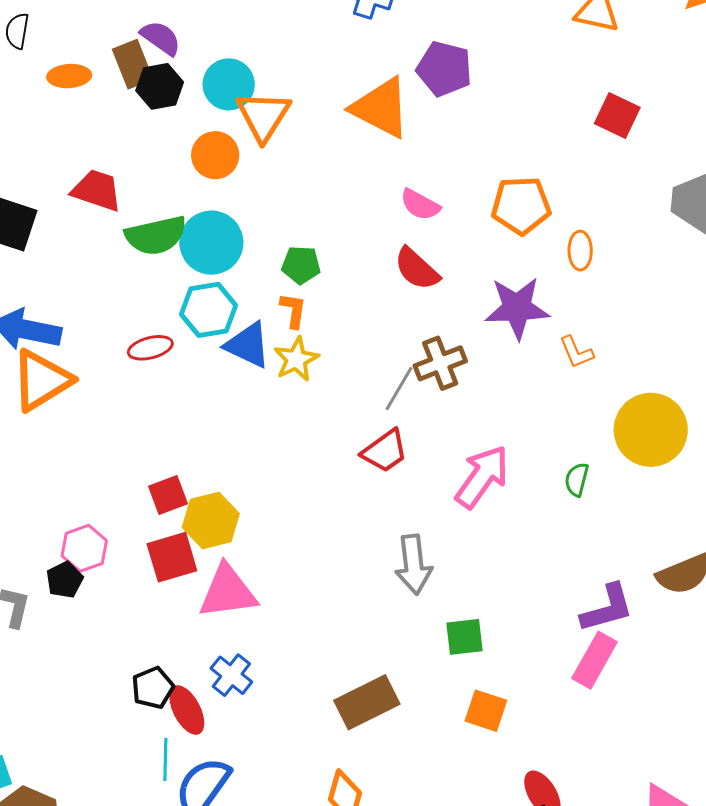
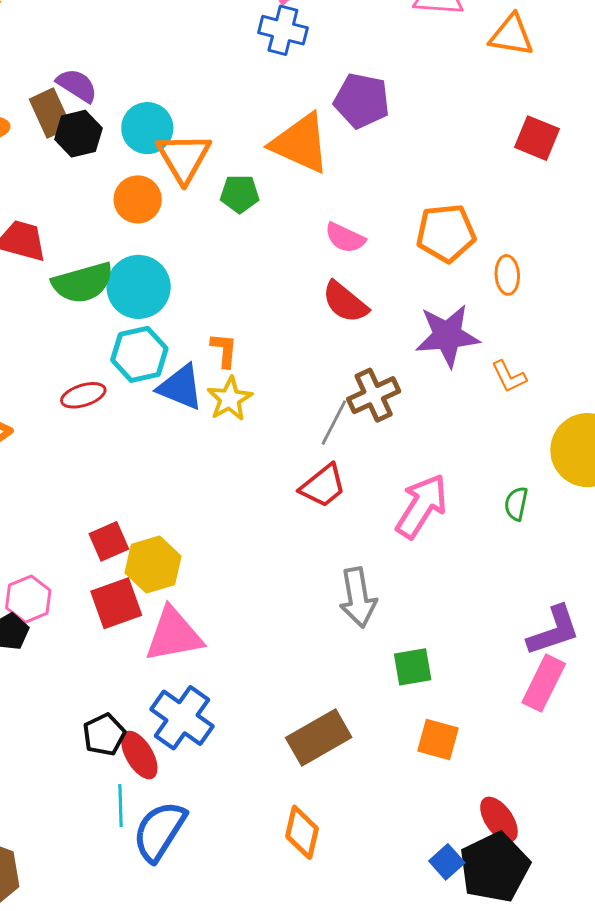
green pentagon: (301, 265) -> (240, 194), moved
blue cross: (231, 675) -> (182, 718), size x1.5

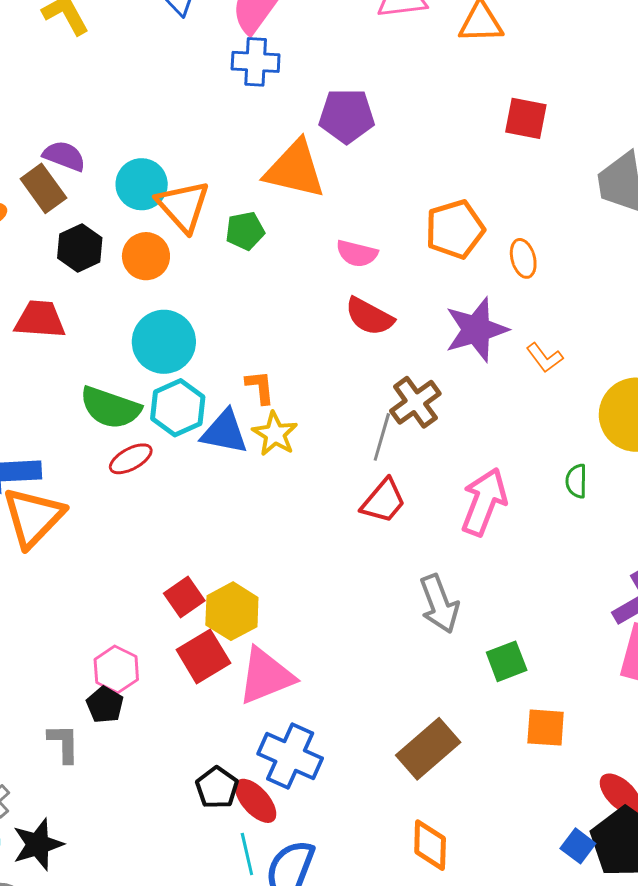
black hexagon: (78, 134) -> (80, 248), moved
green semicircle: (83, 283) -> (110, 408), moved, turned 46

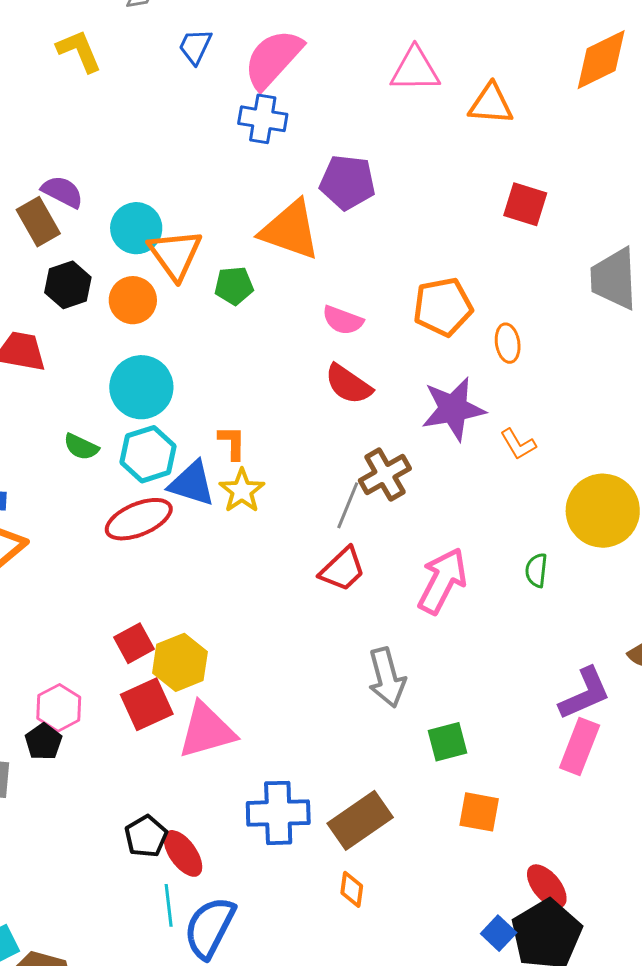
green semicircle: (110, 408) -> (81, 447), size x0.6
red ellipse: (131, 459) -> (139, 519), moved, size x1.5
blue cross: (290, 756) -> (278, 813), moved, turned -32
orange diamond: (430, 845) -> (352, 889), moved, size x0.7

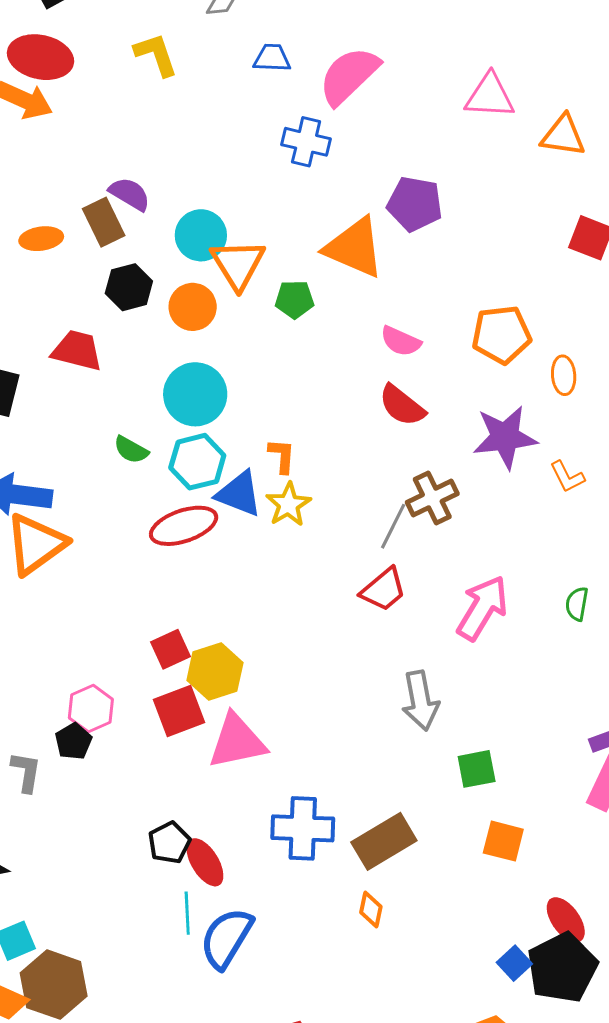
blue trapezoid: (195, 46) -> (272, 58), turned 63
blue cross: (263, 119) -> (306, 142), moved

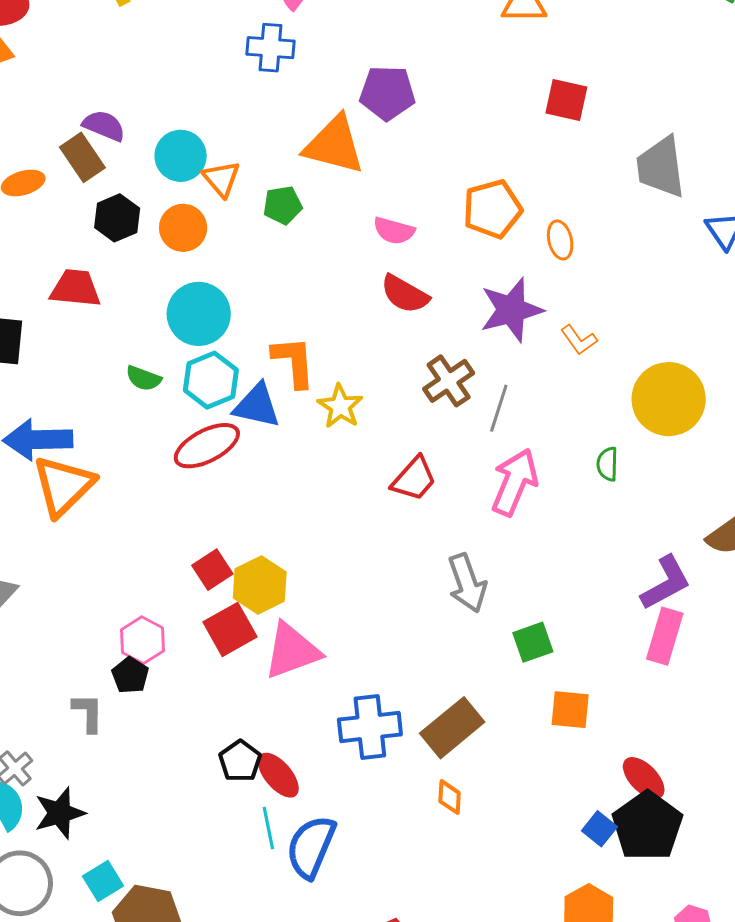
orange triangle: (238, 264) -> (221, 179), size x0.7
orange L-shape: (282, 456) -> (294, 362), size x1.5
yellow star: (288, 504) -> (340, 406), moved
gray line: (393, 526) -> (499, 408), moved

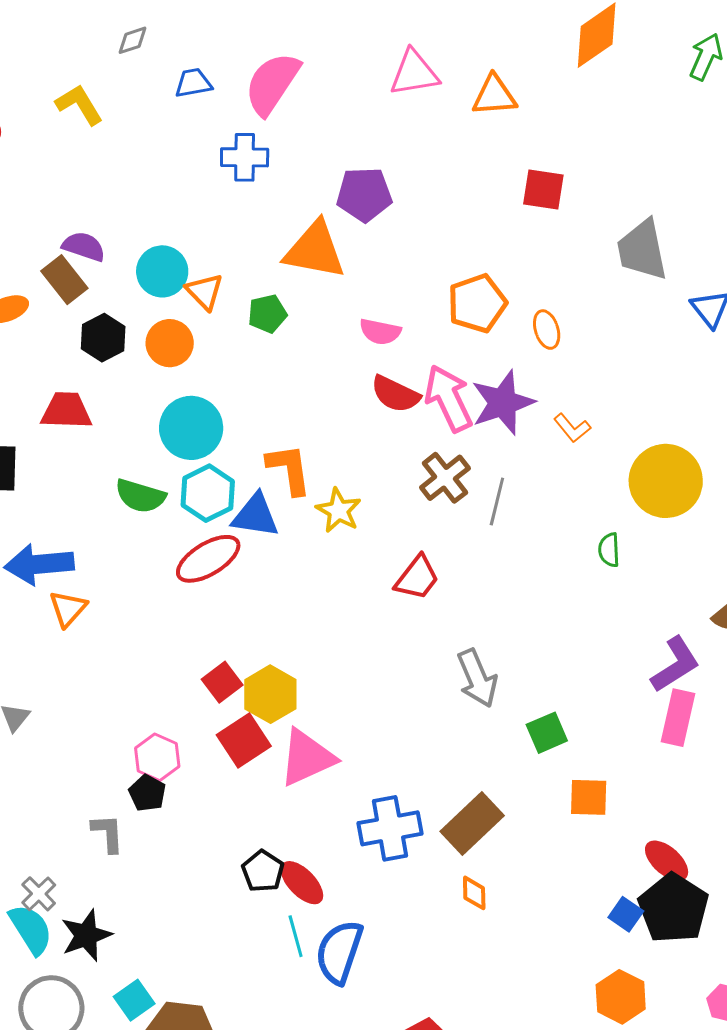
green semicircle: (143, 378) -> (140, 496), size x1.4
pink arrow: (515, 482) -> (449, 398), moved, turned -44
orange triangle: (63, 486) -> (68, 609), size x0.6

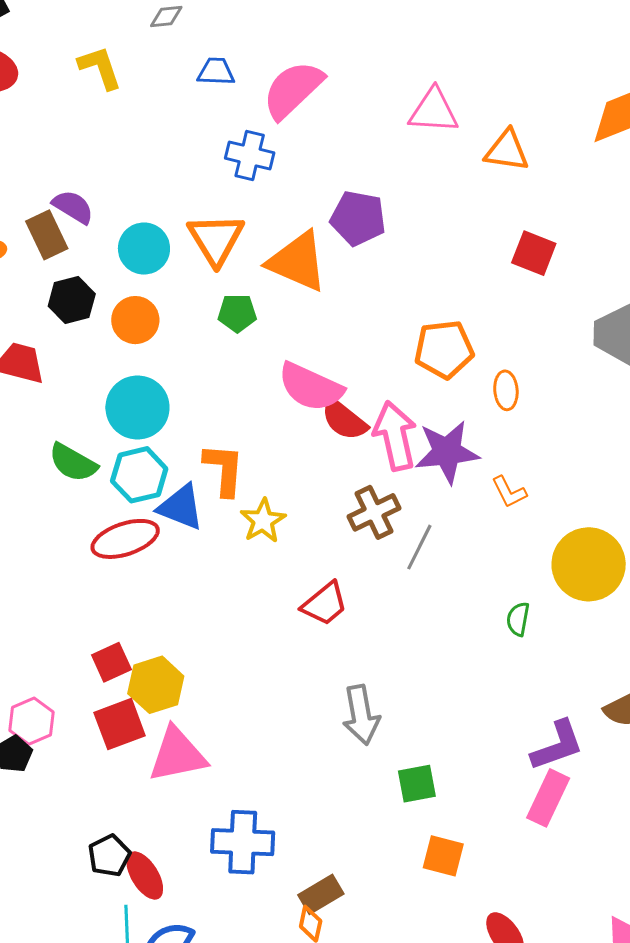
orange triangle: (205, 292) -> (216, 239), moved, size x1.5
pink semicircle: (380, 332) -> (311, 387), moved, size x1.6
brown rectangle: (472, 823) -> (321, 894), moved, size x0.7

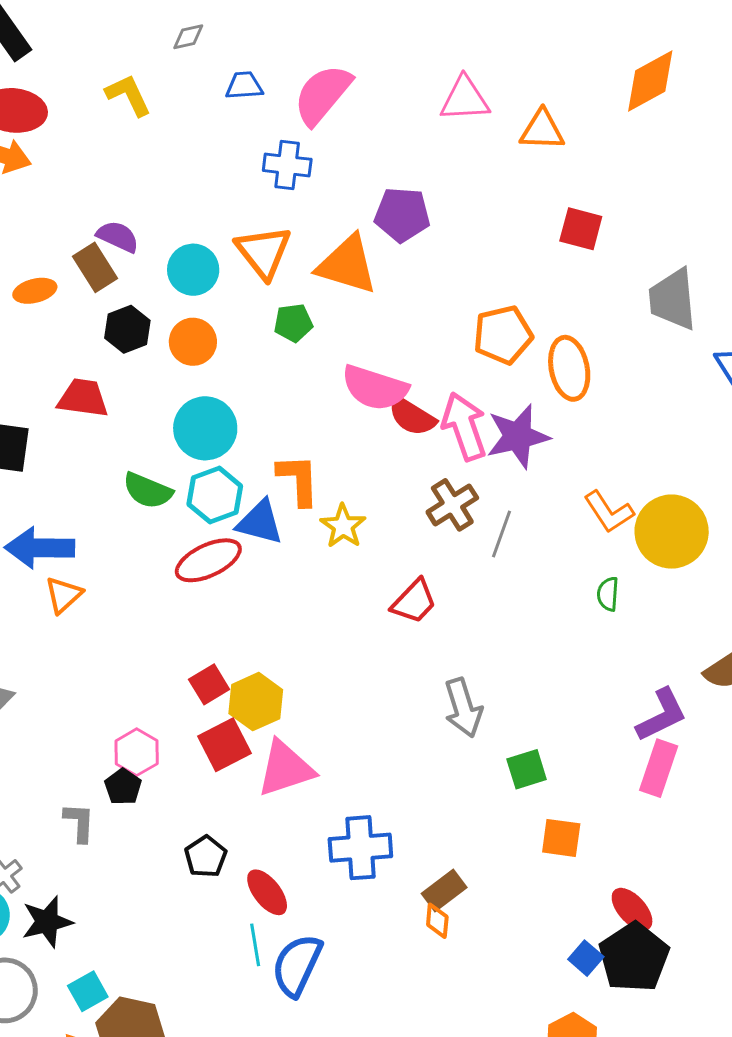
orange ellipse: (506, 390) -> (569, 368), size x1.6
orange L-shape: (509, 492) -> (609, 512), moved, size x1.4
black pentagon: (109, 856) -> (206, 857), moved

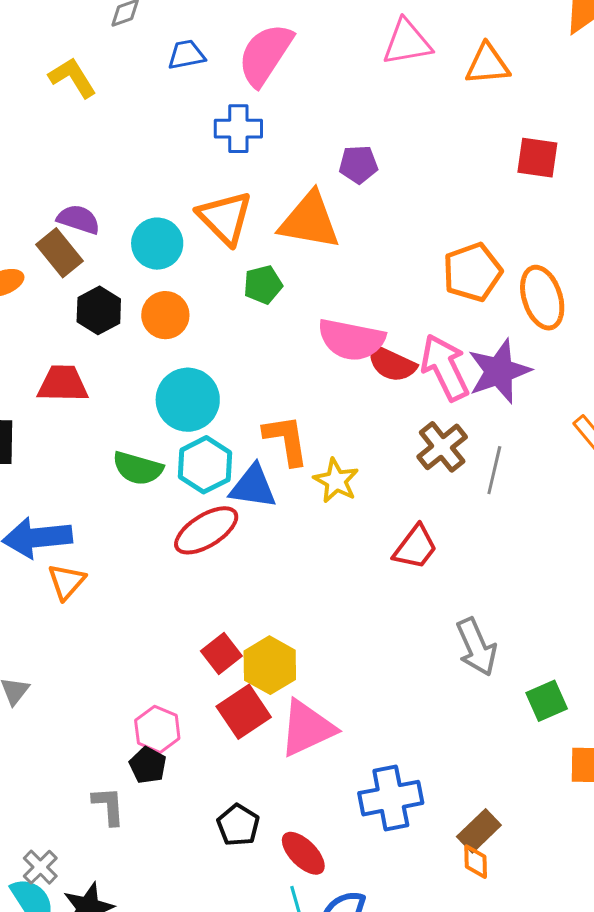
purple pentagon: (402, 215) -> (358, 164), size x0.7

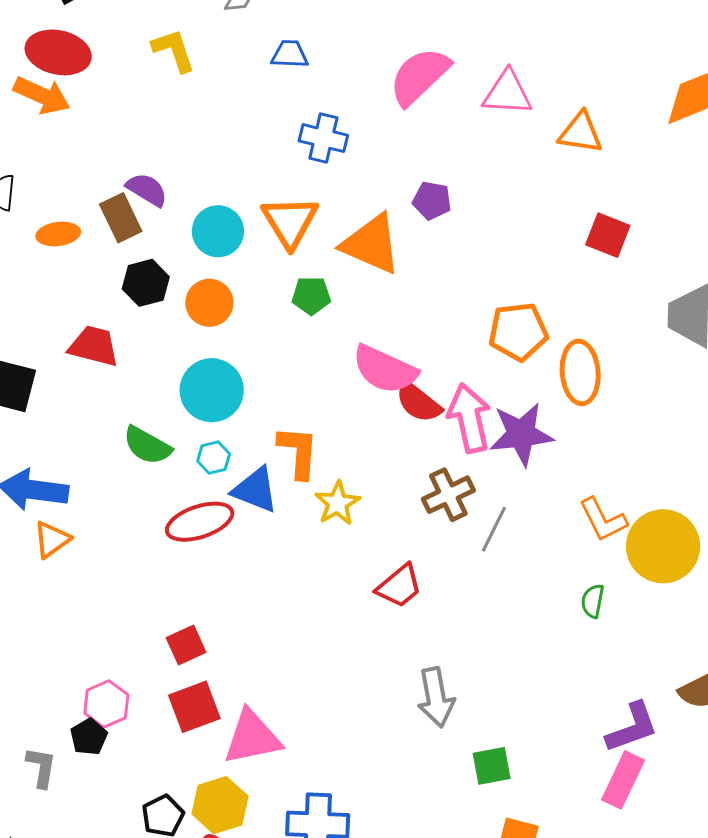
pink semicircle: (265, 55) -> (419, 76), moved
cyan hexagon: (205, 465) -> (214, 458), size x0.6
yellow hexagon: (270, 665) -> (220, 805), moved

